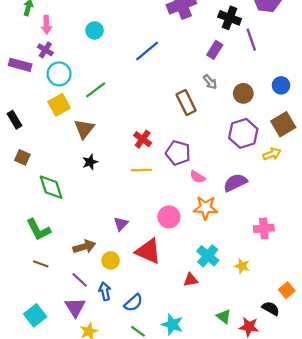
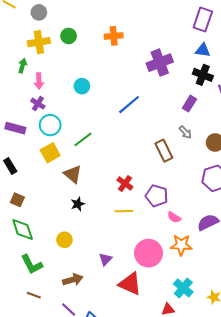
purple rectangle: (20, 65) -> (15, 128), moved
brown triangle: (84, 129) -> (73, 174), turned -30
green diamond: (51, 187) -> (23, 230), moved
pink circle: (169, 217) -> (148, 253), size x1.4
yellow circle: (111, 260) -> (64, 240), moved

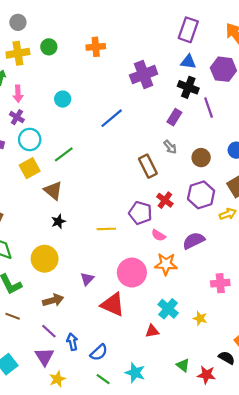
red cross: (125, 183) -> (165, 200), moved
yellow circle: (64, 240) -> (45, 259), size x1.6

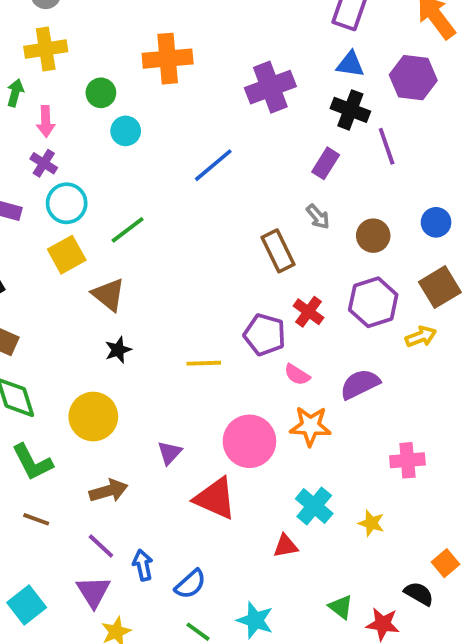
green circle: (49, 47) -> (101, 93), moved
orange cross: (96, 47) -> (168, 59), moved, size x1.4

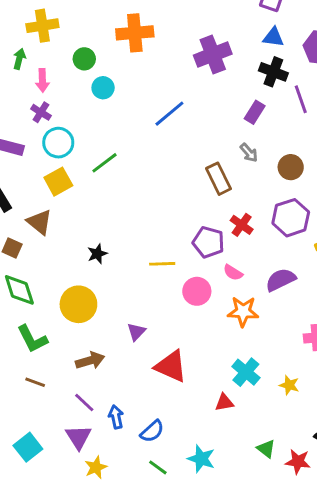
brown triangle: (109, 295) -> (40, 222), moved
pink circle: (249, 441) -> (197, 291), moved, size x0.7

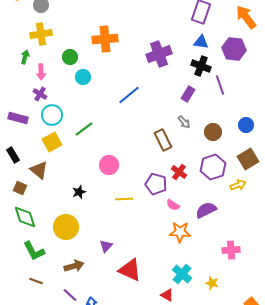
pink circle: (197, 291) -> (109, 165), moved
red triangle: (224, 402) -> (167, 295), turned 40

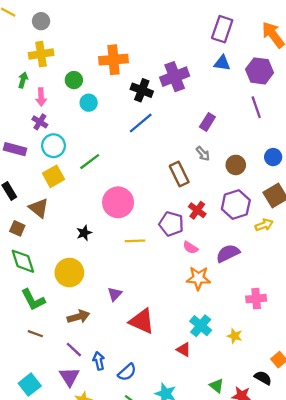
black cross: (201, 66) -> (142, 90), moved
purple line: (220, 85) -> (256, 107), moved
pink circle: (109, 165) -> (118, 202), size x1.4

